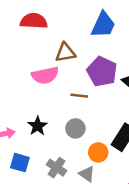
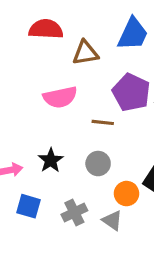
brown triangle: (65, 53) -> (85, 53), moved
gray cross: (57, 168) -> (74, 213), turned 30

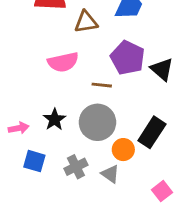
gray circle: (98, 164) -> (97, 122), size x1.6

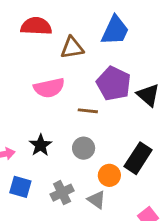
gray circle: (97, 122) -> (84, 148), size x0.6

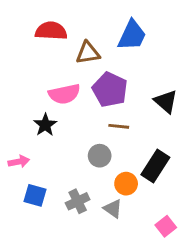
purple pentagon: (114, 84) -> (110, 90), moved
brown line: (88, 111) -> (119, 126), moved
black star: (41, 145) -> (45, 125), moved

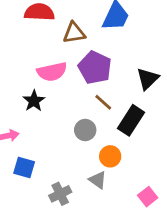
black triangle: (166, 101) -> (148, 79), turned 35
brown line: (119, 126) -> (103, 102), turned 36
black rectangle: (155, 166) -> (131, 120), moved
gray cross: (78, 201) -> (60, 194), moved

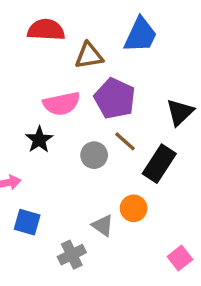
gray circle: (85, 130) -> (94, 155), moved
gray triangle: (98, 180) -> (103, 225), moved

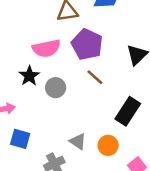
gray circle: (94, 155) -> (56, 88), moved
black rectangle: (159, 164) -> (128, 111), moved
orange circle: (134, 208) -> (108, 145), moved

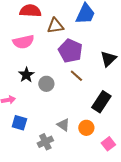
pink semicircle: (46, 48) -> (23, 42), moved

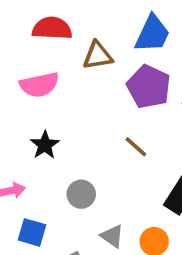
purple pentagon: (70, 51) -> (149, 87), moved
gray circle: (46, 84) -> (81, 194), moved

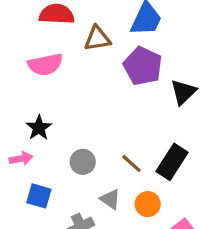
black star: (45, 145) -> (39, 128), moved
brown line: (136, 147) -> (131, 163), moved

